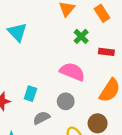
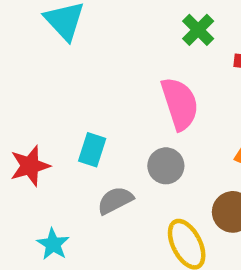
pink semicircle: (72, 72) -> (180, 104), turned 50

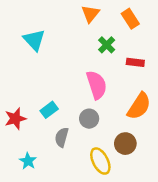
cyan rectangle: (92, 150) -> (49, 110), turned 35
gray semicircle: (115, 200) -> (62, 137), turned -48

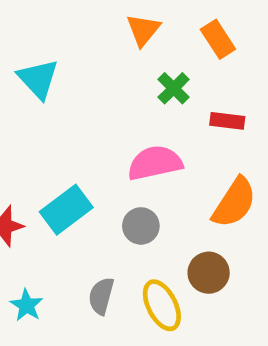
pink semicircle: (97, 85) -> (155, 163), turned -84
cyan rectangle: (49, 110) -> (66, 210), size x1.5
gray semicircle: (62, 137) -> (101, 296), moved

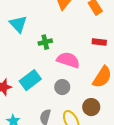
green cross: (174, 88) -> (45, 42), moved, turned 32
pink semicircle: (155, 163) -> (68, 60), turned 30

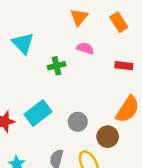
pink semicircle: (68, 60) -> (85, 48), moved, size x0.6
brown circle: (91, 107) -> (108, 137), moved

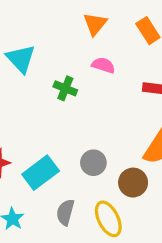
green cross: (57, 66) -> (65, 88), turned 35
cyan rectangle: (38, 113) -> (41, 173), moved

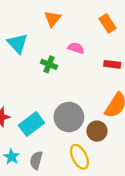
orange triangle: (95, 24) -> (53, 19), moved
gray circle: (93, 163) -> (69, 117), size x1.6
gray semicircle: (65, 212) -> (36, 160), moved

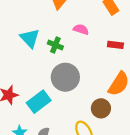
cyan triangle: (17, 43) -> (30, 38), moved
gray circle: (69, 117) -> (65, 77), moved

